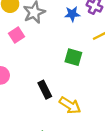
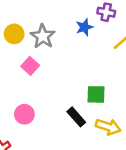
green square: (73, 57) -> (96, 94), moved

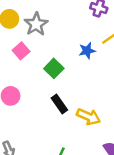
blue star: (84, 27) -> (87, 51), moved
green square: (96, 94) -> (54, 68), moved, turned 36

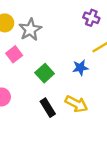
blue star: (87, 51) -> (80, 68), moved
yellow arrow: (88, 117) -> (76, 104), moved

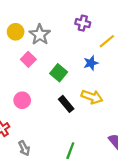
purple cross: (91, 18) -> (83, 23), moved

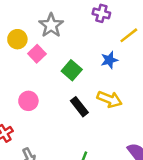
yellow circle: (16, 32) -> (17, 39), moved

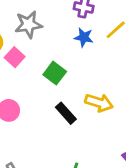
gray star: (51, 25) -> (28, 24), turned 30
blue star: (109, 60) -> (84, 37), moved, turned 30

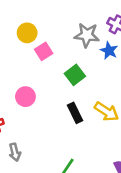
gray star: (28, 24) -> (87, 35), moved

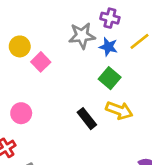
green square: (75, 75) -> (110, 78), moved
pink circle: (25, 97) -> (21, 113), moved

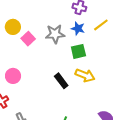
gray star: (82, 36) -> (55, 34), moved
green square: (110, 78) -> (78, 51), turned 35

